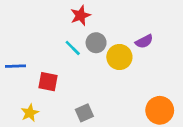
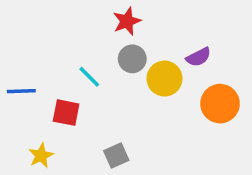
red star: (80, 15) -> (127, 21), moved
cyan line: (73, 48) -> (89, 77), moved
orange circle: (160, 110) -> (220, 104), moved

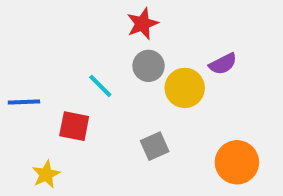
orange circle: (220, 104) -> (237, 162), moved
gray square: (116, 156) -> (155, 146), moved

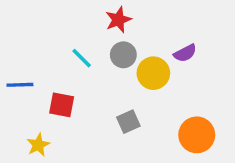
cyan line: (100, 86) -> (82, 58), moved

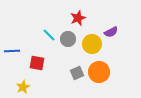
red star: (118, 20) -> (78, 18), moved
gray circle: (123, 55) -> (68, 39), moved
orange circle: (197, 135) -> (99, 72), moved

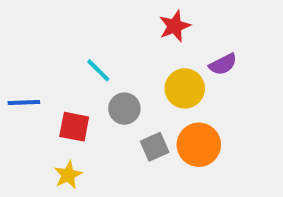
red star: (78, 18) -> (175, 26), moved
gray circle: (68, 39) -> (124, 109), moved
yellow star: (23, 87) -> (68, 175), moved

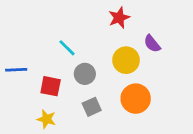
purple semicircle: (223, 64) -> (152, 44), turned 78
gray square: (155, 147) -> (92, 107), moved
yellow star: (68, 175) -> (46, 119), turned -30

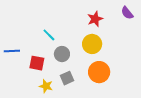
red star: (119, 18) -> (95, 19), moved
purple semicircle: (152, 44) -> (127, 13), moved
yellow star: (46, 119) -> (46, 86), moved

